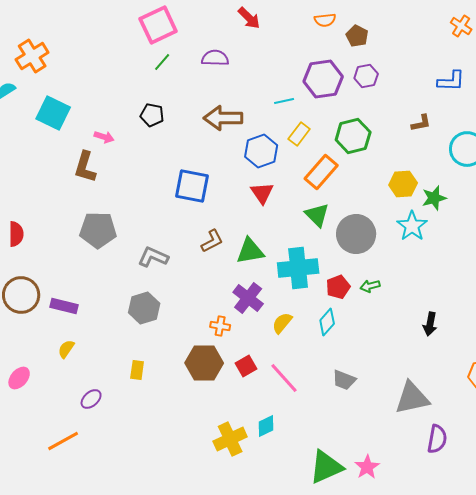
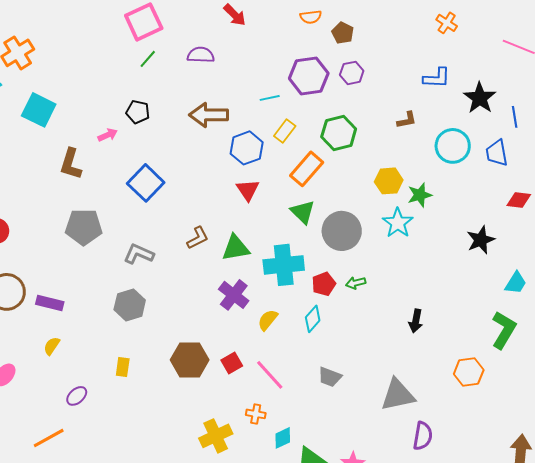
pink arrow: (104, 137) -> (108, 135), moved, turned -42
blue square: (192, 186) -> (146, 183), moved, turned 33
orange cross: (220, 326) -> (256, 414), moved
cyan diamond: (266, 426) -> (283, 438), moved

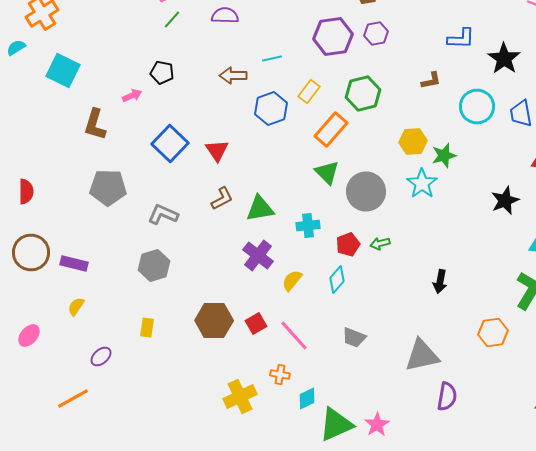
cyan line: (270, 98) -> (272, 58), moved
brown arrow: (209, 115) -> (233, 76), size x0.7
red triangle: (248, 190) -> (217, 150), moved
cyan cross: (284, 265) -> (308, 226), size x0.6

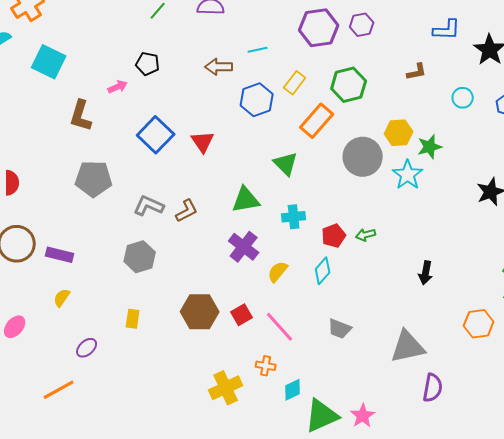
cyan circle: (477, 106) -> (463, 98), size x0.6
green triangle: (327, 172) -> (286, 164), moved
gray circle: (366, 192) -> (363, 157), moved
brown L-shape: (222, 198) -> (187, 211), moved

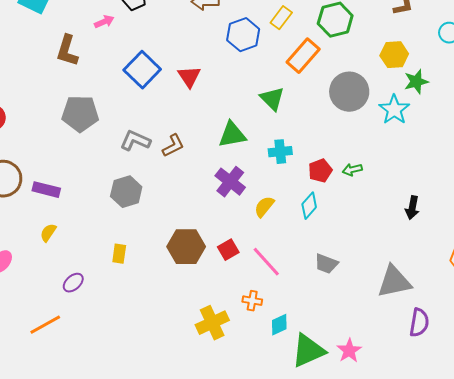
yellow hexagon: (399, 133) -> (394, 55), moved

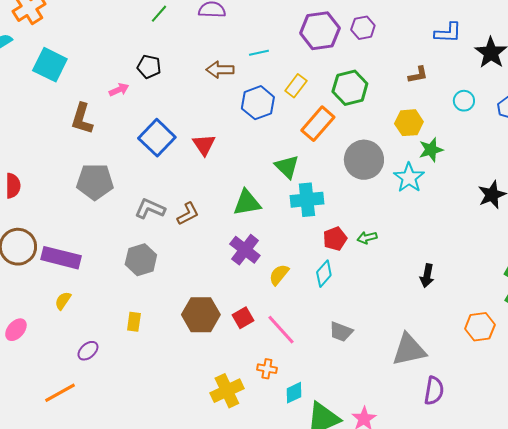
cyan cross: (280, 152) -> (307, 200), moved, size x1.4
purple rectangle: (46, 190) -> (61, 258), size x1.4

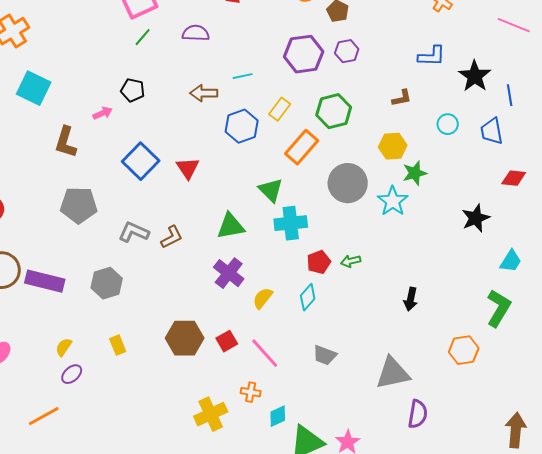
gray hexagon: (141, 260) -> (107, 283), moved
yellow semicircle: (63, 301) -> (64, 347), moved
yellow rectangle: (134, 322) -> (118, 345), turned -30

